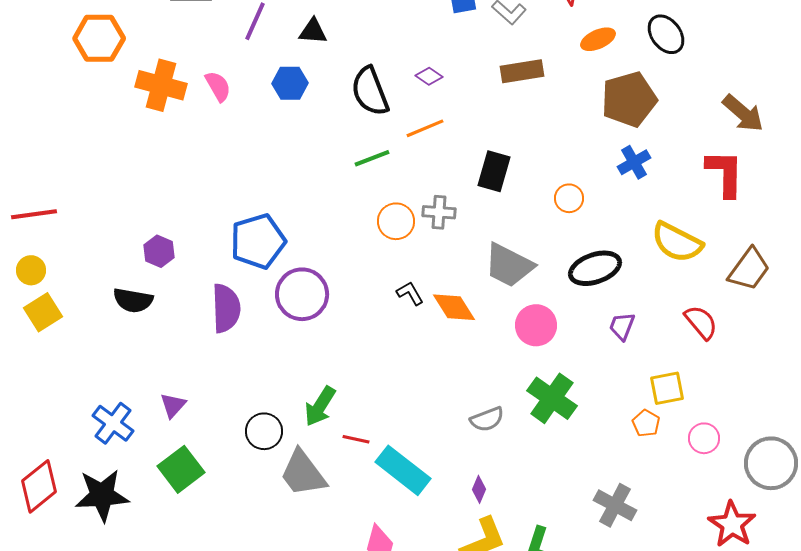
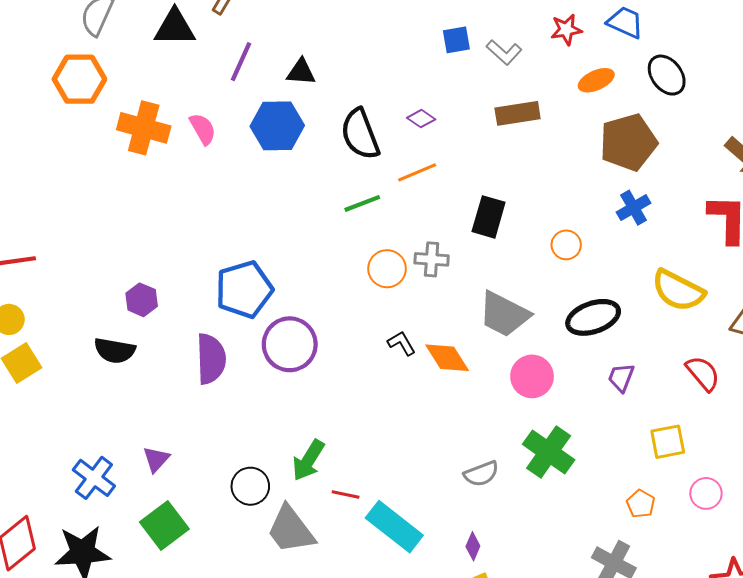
blue hexagon: (290, 83) -> (277, 126), size x1.4
orange pentagon: (646, 423) -> (641, 504), moved

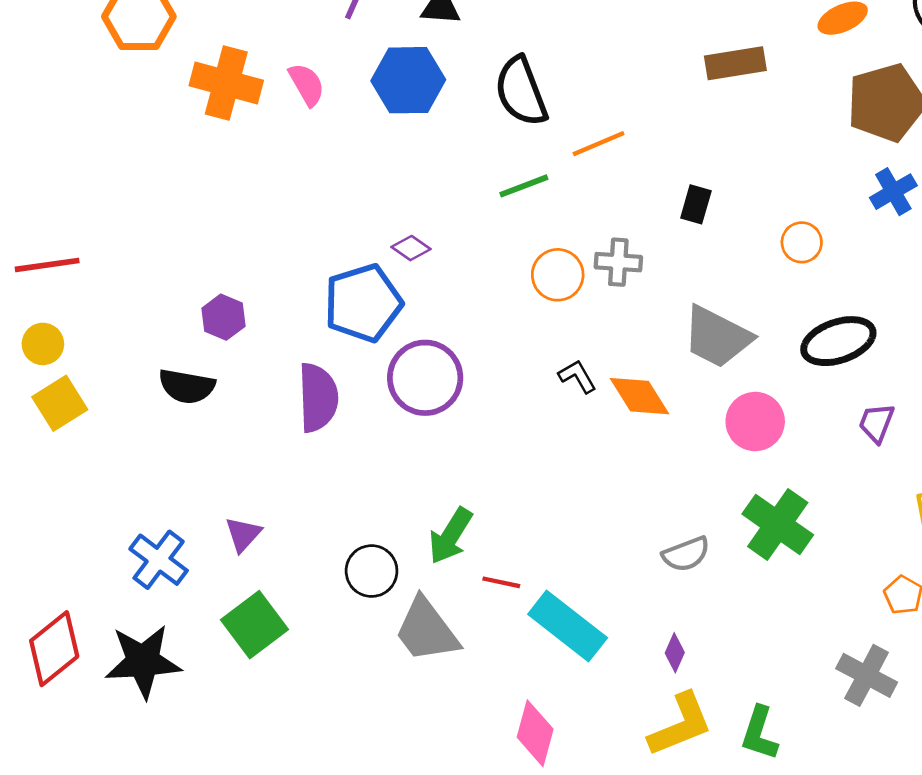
purple diamond: (421, 119) -> (411, 248), moved
black rectangle: (489, 217) -> (696, 204), size x0.7

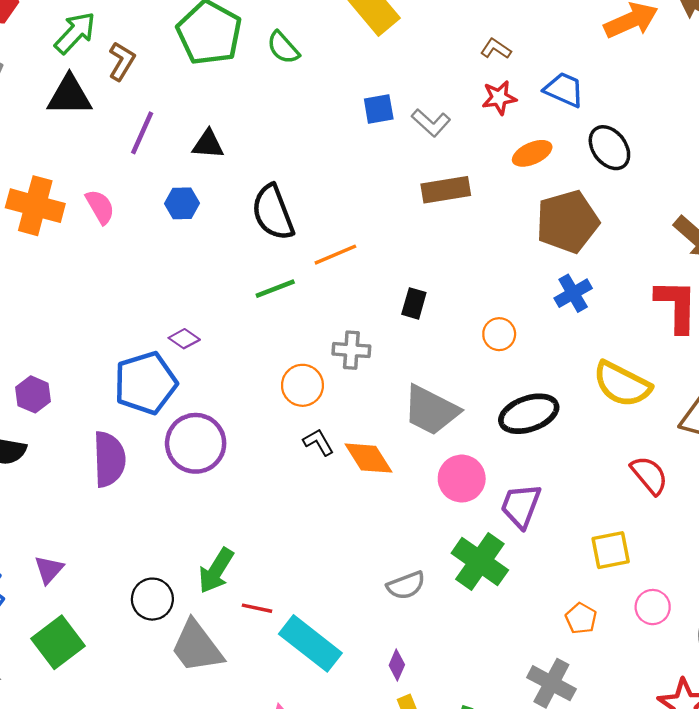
blue hexagon: (408, 80) -> (182, 203), size x0.6
orange circle: (558, 275) -> (302, 385), moved
purple trapezoid: (876, 423) -> (521, 506), moved, size x1.4

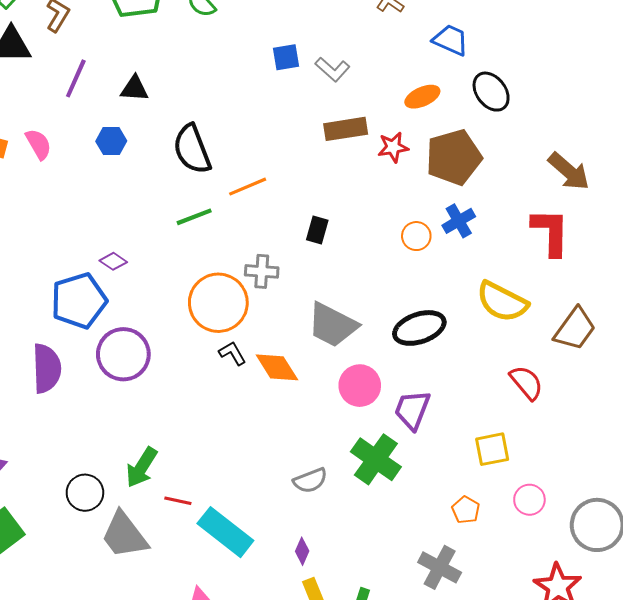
red star: (499, 98) -> (393, 147), moved
orange circle: (499, 334) -> (416, 236), moved
orange circle: (302, 385) -> (218, 303), size x1.6

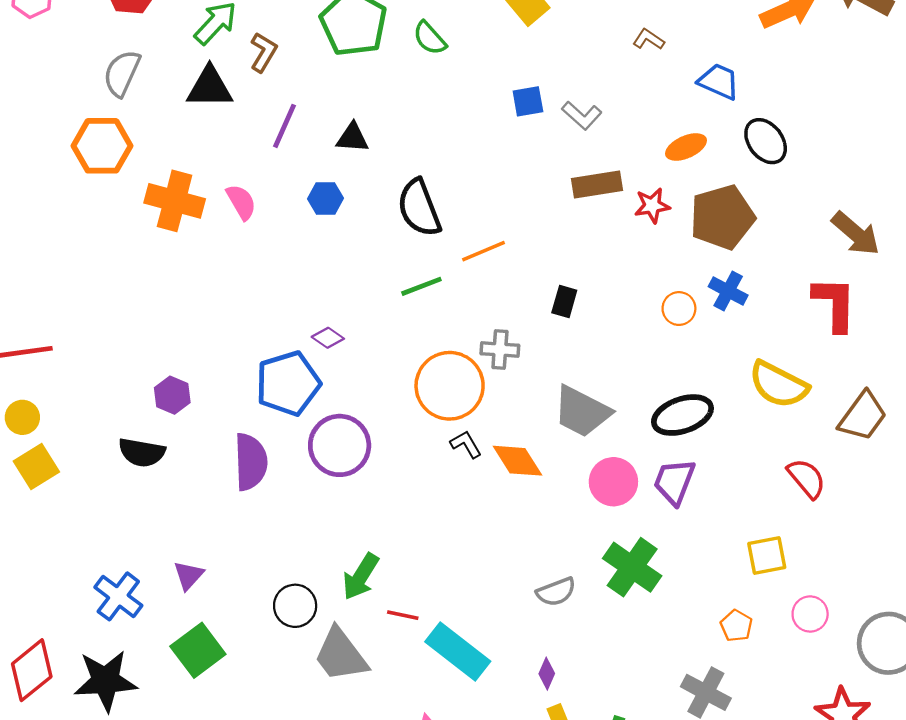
blue cross: (459, 221) -> (728, 291), turned -32
purple trapezoid: (412, 410) -> (674, 482), moved

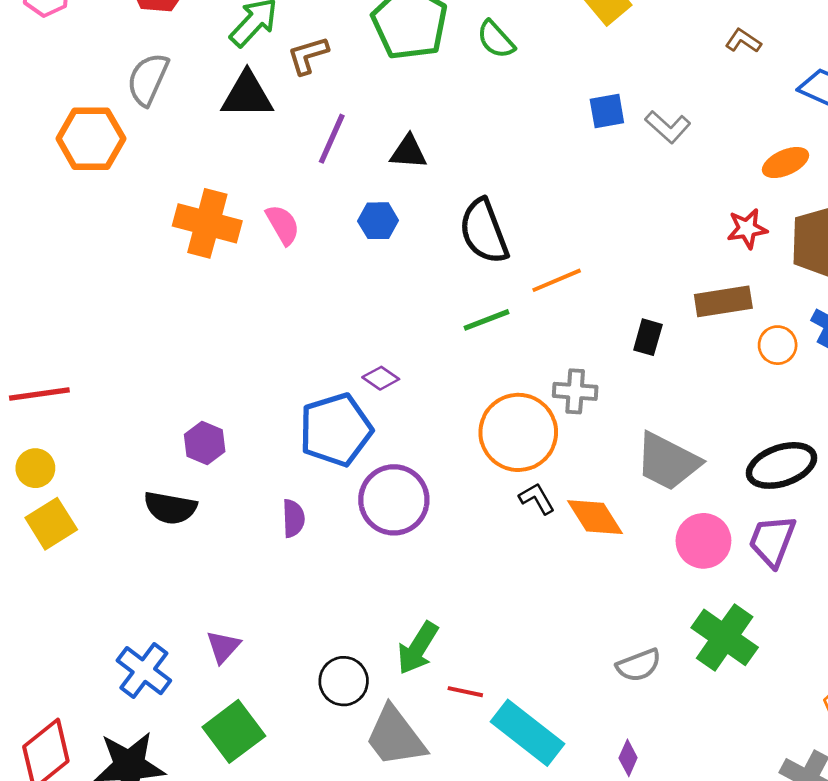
brown L-shape: (263, 52) -> (308, 55), turned -138
orange hexagon: (102, 146) -> (91, 139), moved
brown rectangle: (597, 184) -> (723, 301), moved
purple semicircle: (251, 462) -> (293, 518), size x0.6

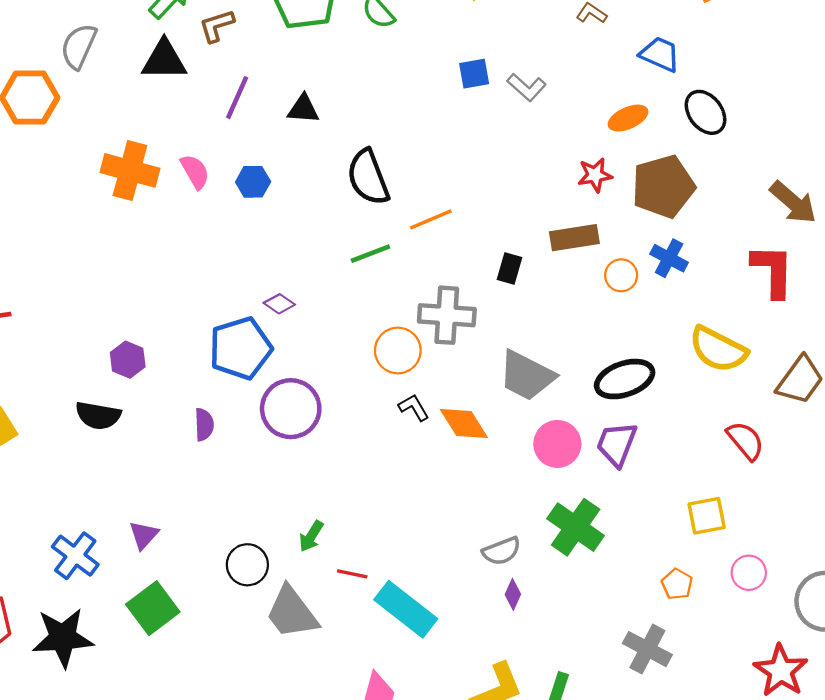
blue hexagon: (378, 221) -> (253, 182), moved
gray cross: (575, 391) -> (447, 315), size x1.5
orange circle: (518, 432) -> (398, 351), size x0.7
green arrow: (418, 648) -> (311, 536), size x0.7
purple diamond: (628, 758) -> (513, 594), moved

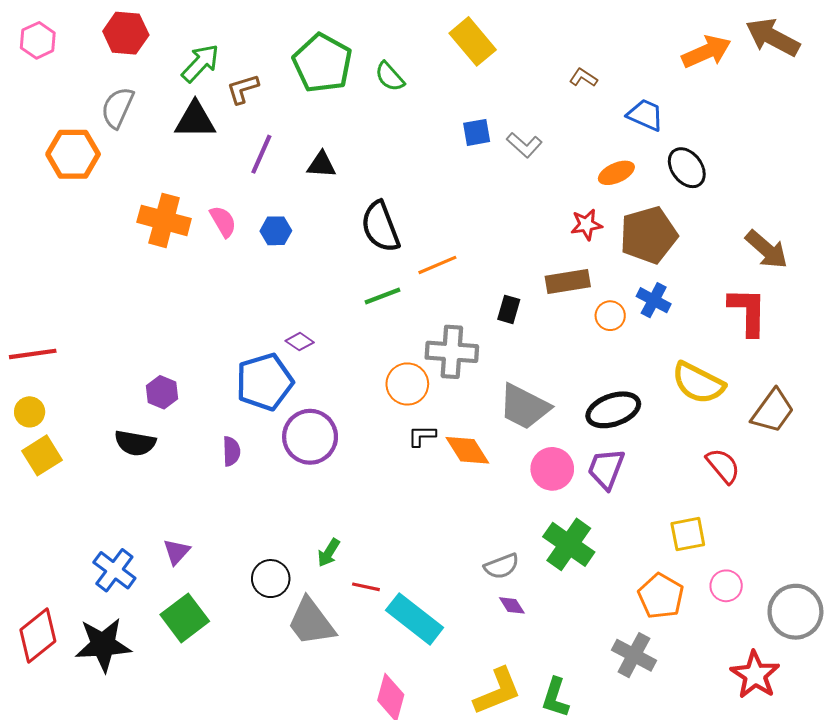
black L-shape: (414, 407) -> (422, 436), turned -60
orange pentagon: (677, 584) -> (661, 596), size x1.6
purple diamond: (513, 594) -> (512, 605), turned -56

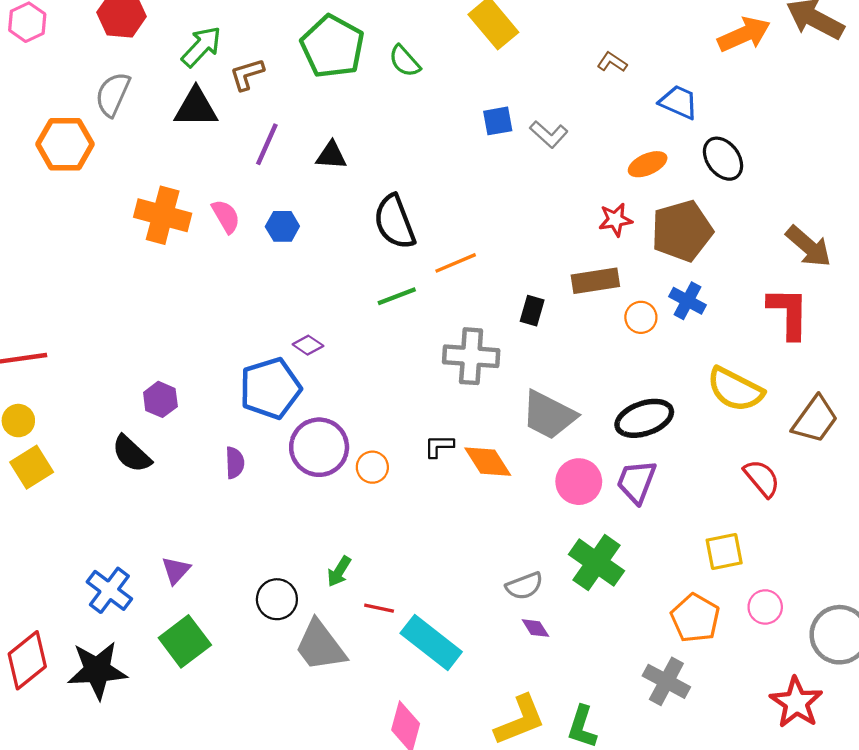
orange circle: (407, 384) -> (372, 467), moved, size x0.7
black semicircle: (135, 443) -> (132, 454), turned 33

